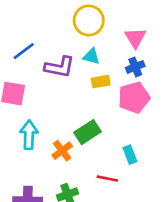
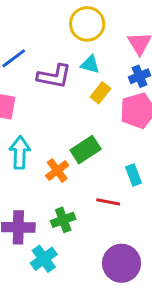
yellow rectangle: (101, 82) -> (101, 93), turned -42

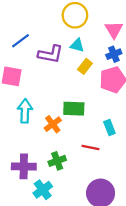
green rectangle: (86, 150) -> (74, 109), turned 35

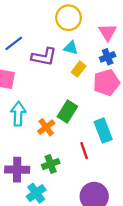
green rectangle: (74, 109) -> (67, 112), turned -60
cyan rectangle: (109, 128) -> (103, 131), size x1.5
red line: (91, 148) -> (84, 151), turned 60

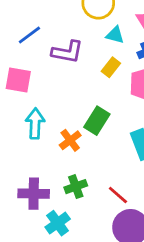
cyan triangle: (71, 48) -> (115, 35), moved
red line: (84, 151) -> (118, 195), moved, turned -30

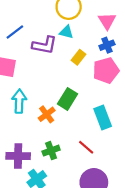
cyan triangle: (115, 35) -> (66, 32), moved
red line: (118, 195) -> (86, 147), moved

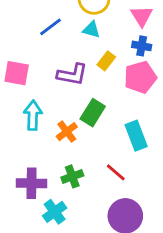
blue line: (15, 32) -> (51, 27), moved
purple L-shape: (44, 45) -> (72, 74), moved
blue cross: (107, 45) -> (142, 46), turned 32

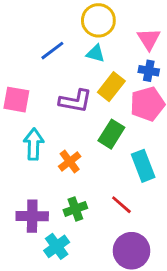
yellow rectangle: (106, 61) -> (111, 87), size x1.4
green rectangle: (93, 113) -> (111, 134), moved

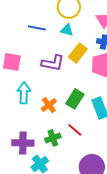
blue line: (52, 51) -> (37, 28), turned 48
green rectangle: (111, 134) -> (75, 99), moved
red line: (121, 205) -> (75, 130), moved

